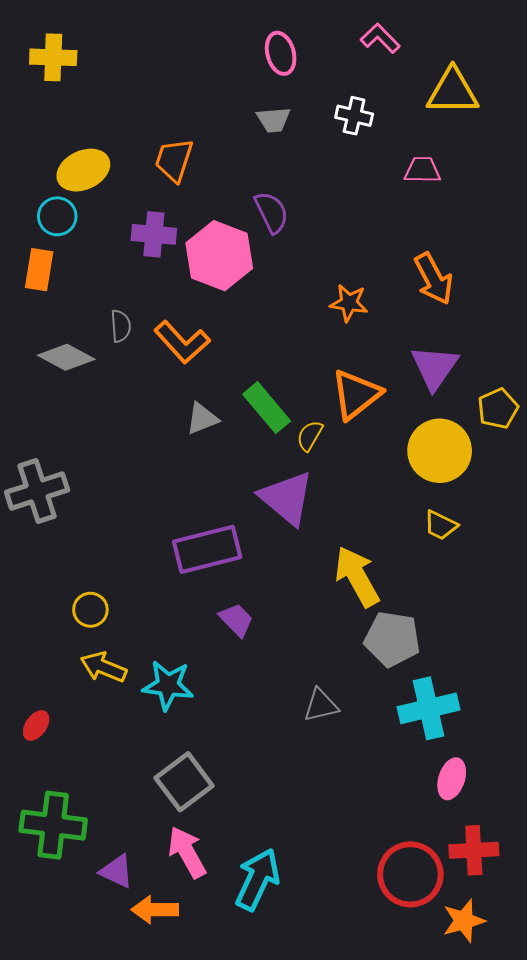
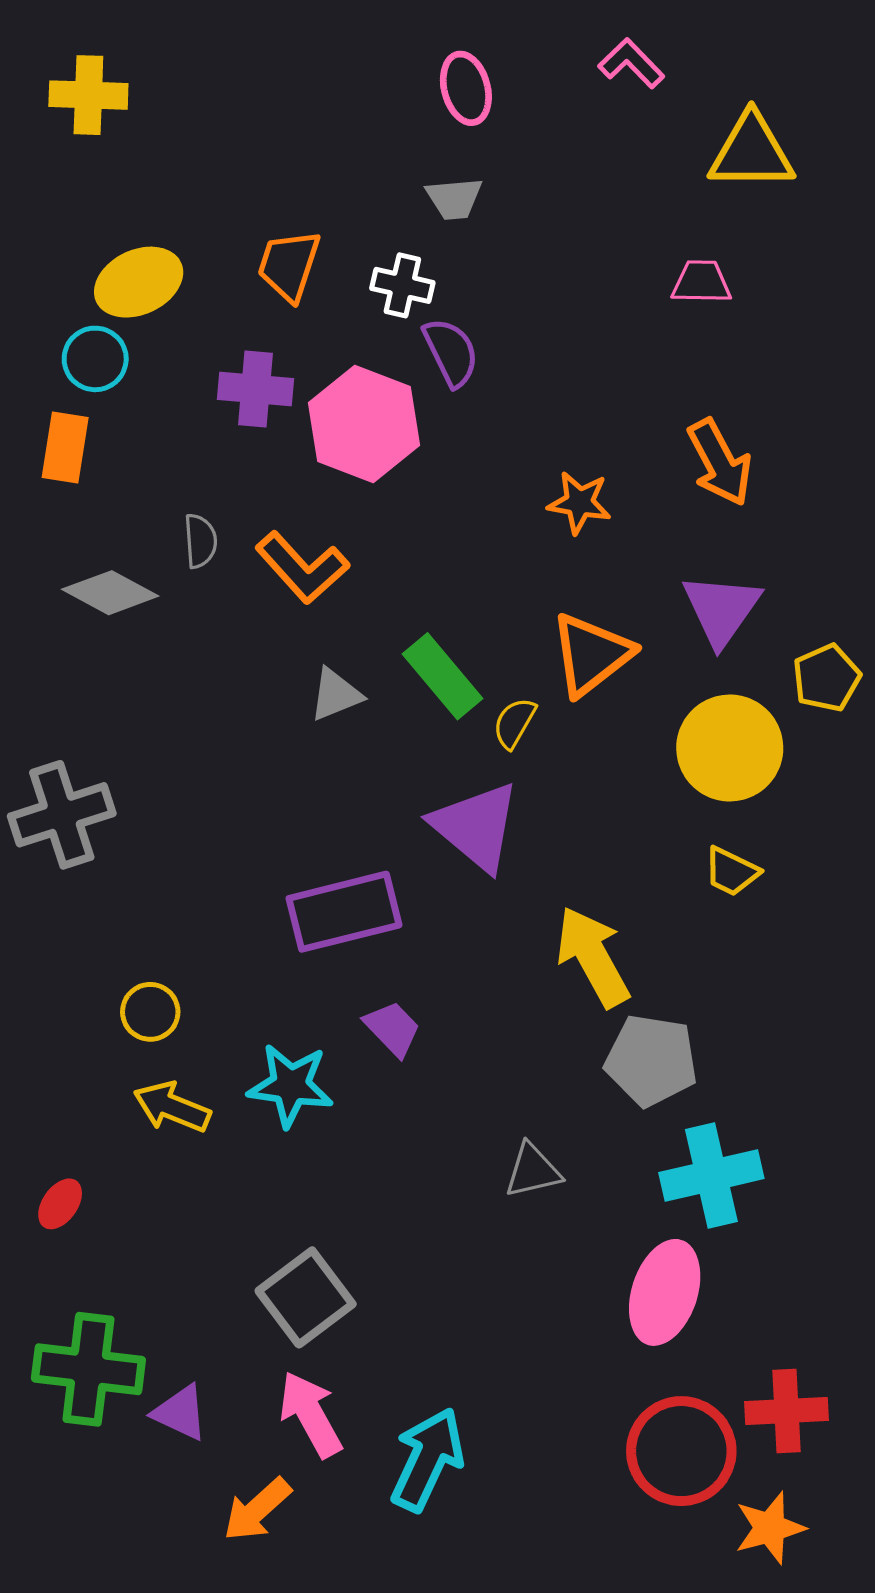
white cross: (354, 116) -> (402, 285), moved
cyan star: (168, 685) -> (291, 1085), moved
pink ellipse: (452, 779) -> (665, 1292), moved, size x1.5
purple triangle: (117, 871) -> (180, 1413), moved
orange arrow: (155, 910) -> (257, 1510), turned -42

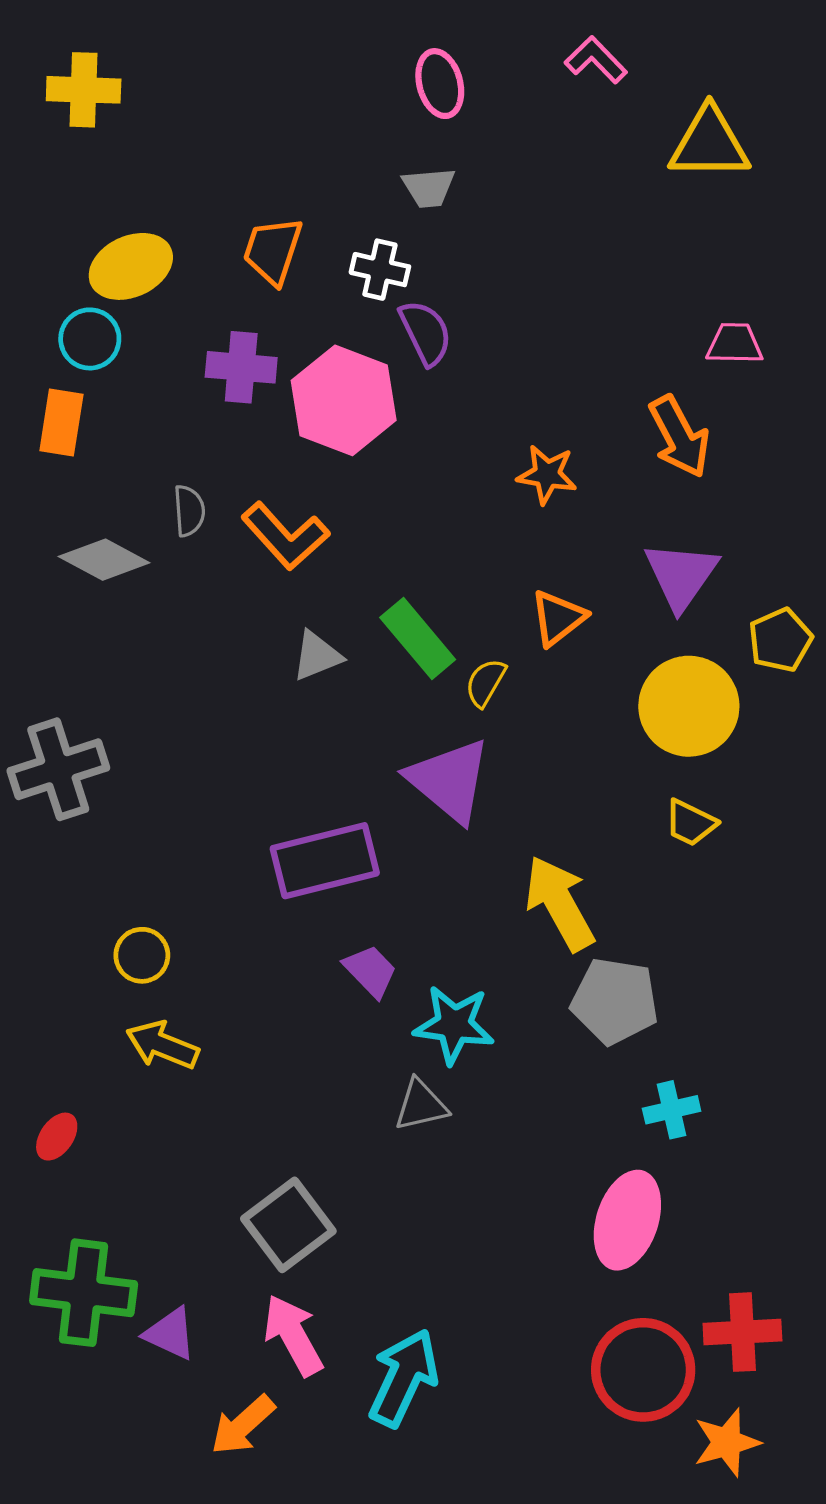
pink trapezoid: (701, 282) -> (735, 344), moved
orange triangle: (591, 654) -> (558, 618), size x0.7
cyan star: (291, 1085) -> (454, 1025), moved
gray triangle: (533, 1171) -> (421, 1105), moved
cyan cross: (711, 1176) -> (672, 1110), size x0.6

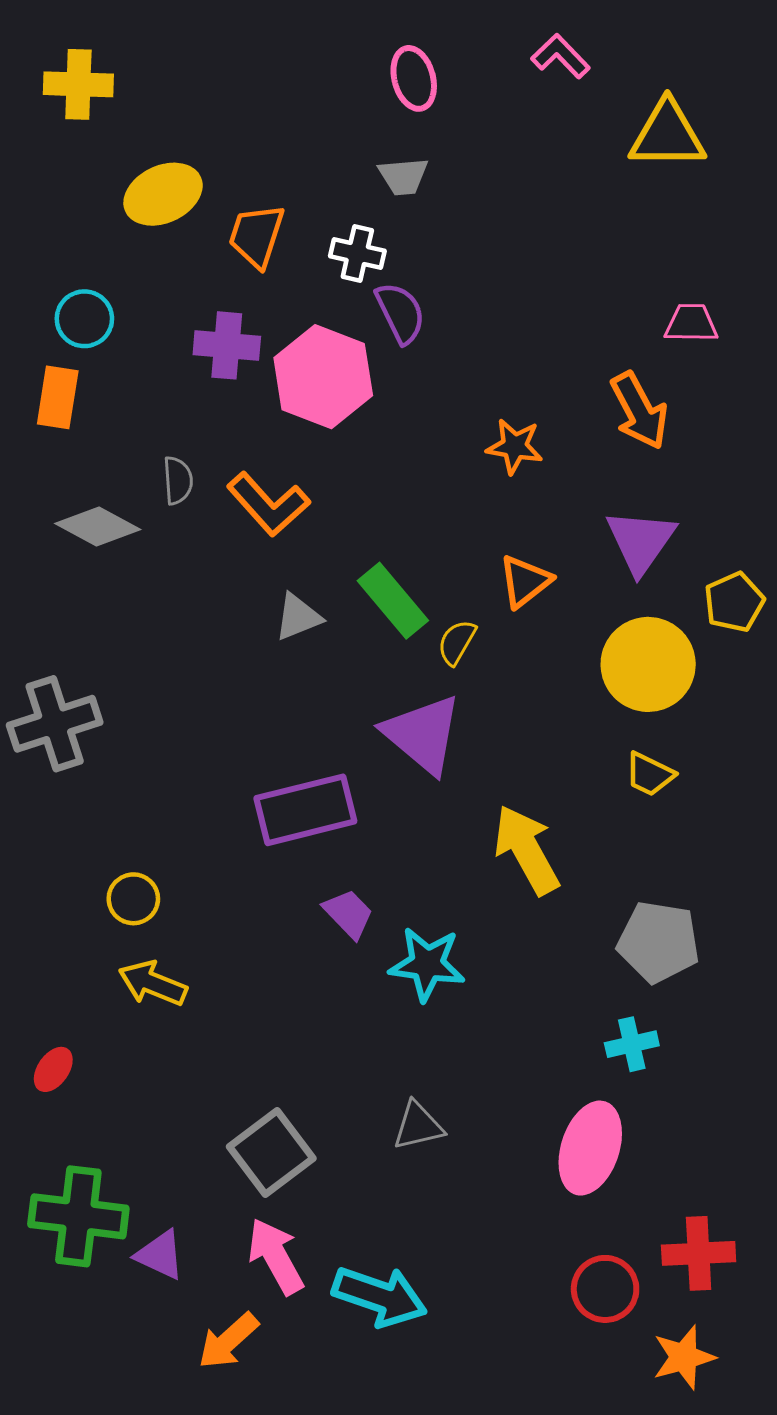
yellow ellipse: (131, 266) -> (163, 194), moved
gray pentagon: (615, 1001) -> (658, 942), moved
gray triangle: (421, 1105) -> (418, 1126), moved
red circle: (643, 1370) -> (605, 1289), size x0.7
cyan arrow: (404, 1378) -> (380, 1296), turned 84

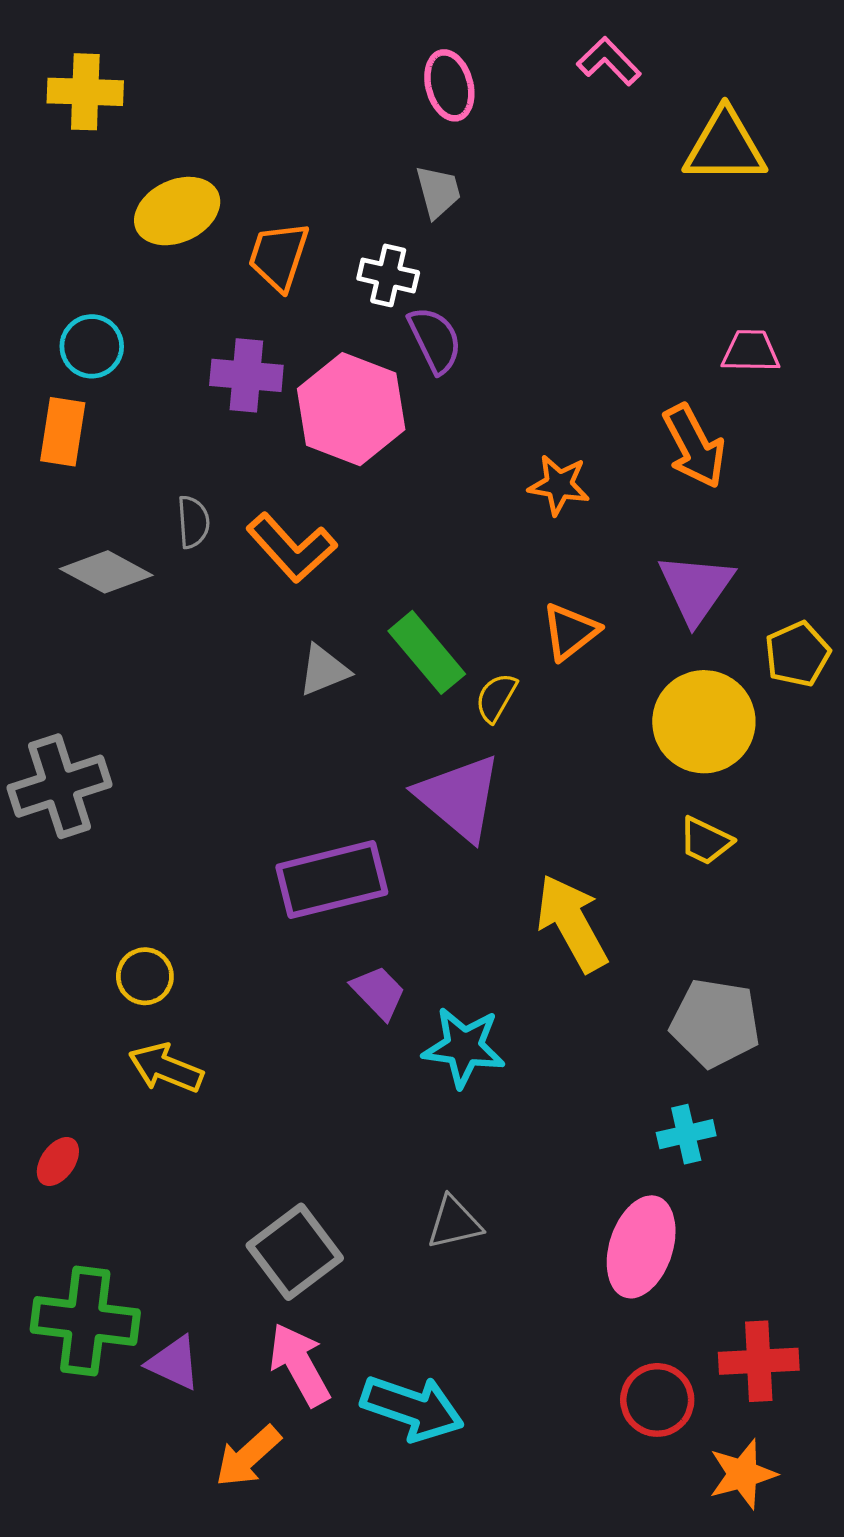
gray trapezoid: (403, 176) -> (438, 192), turned -100

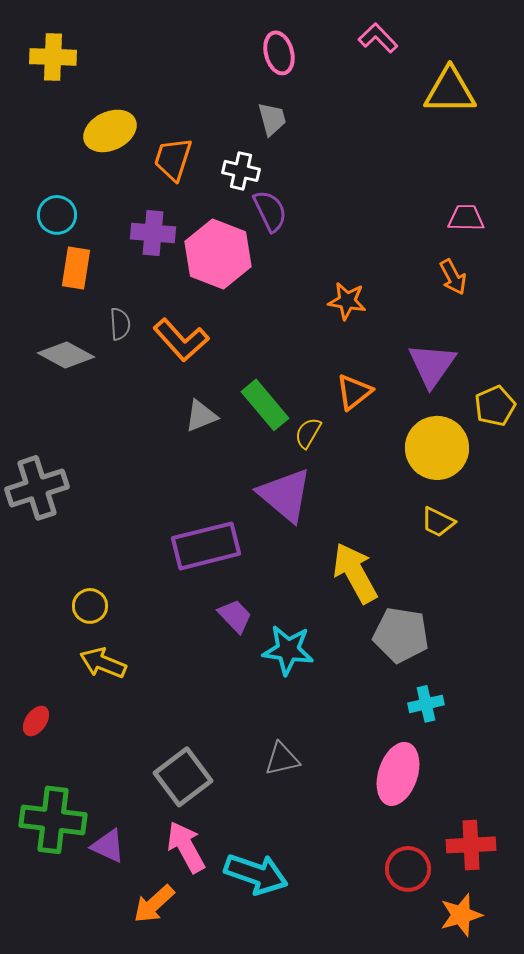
orange rectangle: (63, 432) -> (76, 268), moved
orange arrow: (694, 446) -> (453, 277), moved, size x0.7
gray pentagon: (715, 1023) -> (401, 635), moved

